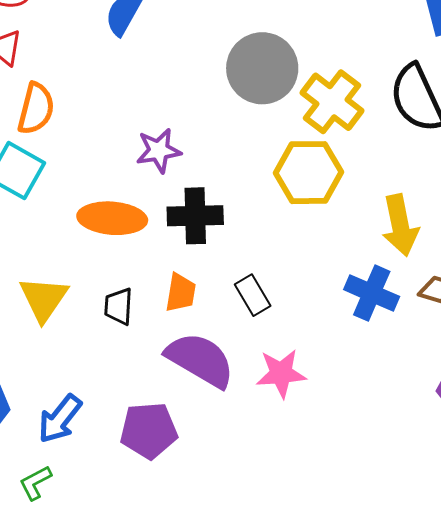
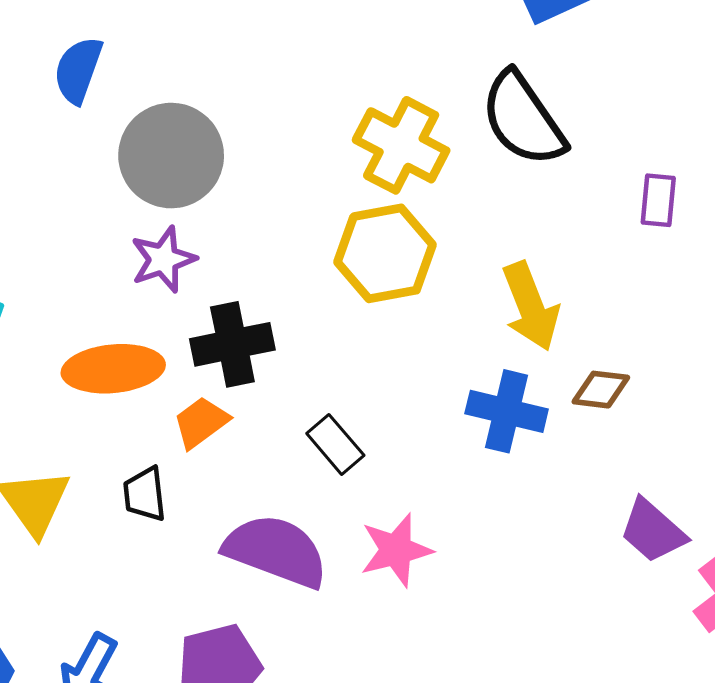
gray circle: (262, 68) -> (171, 156), moved
orange trapezoid: (181, 293) -> (201, 422), moved, turned -126

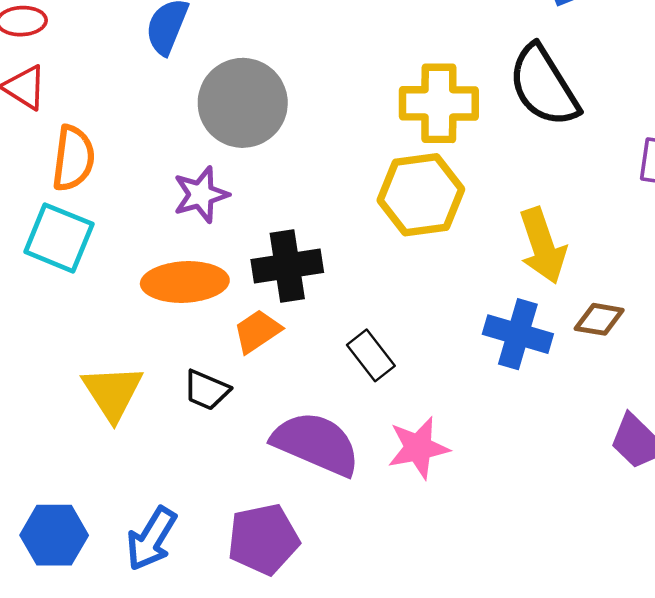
yellow cross: (401, 145) -> (439, 103), turned -30
purple star: (163, 259) -> (201, 195), moved
black trapezoid: (145, 494) -> (207, 390), turned -63

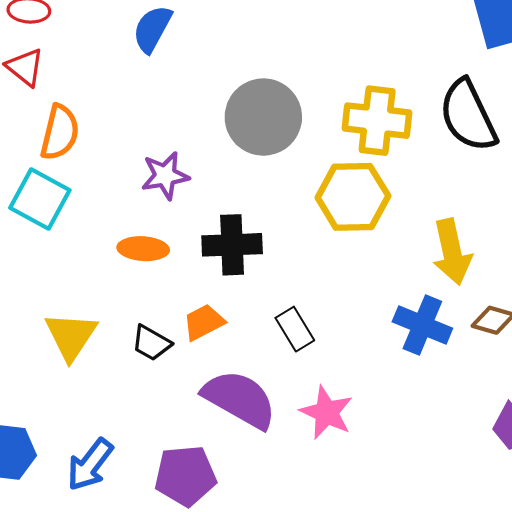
gray circle: (243, 103) -> (263, 117), moved
orange ellipse: (185, 282) -> (143, 249), size x0.7
orange trapezoid: (257, 331) -> (204, 322), moved
pink star: (418, 448) -> (327, 412), turned 30

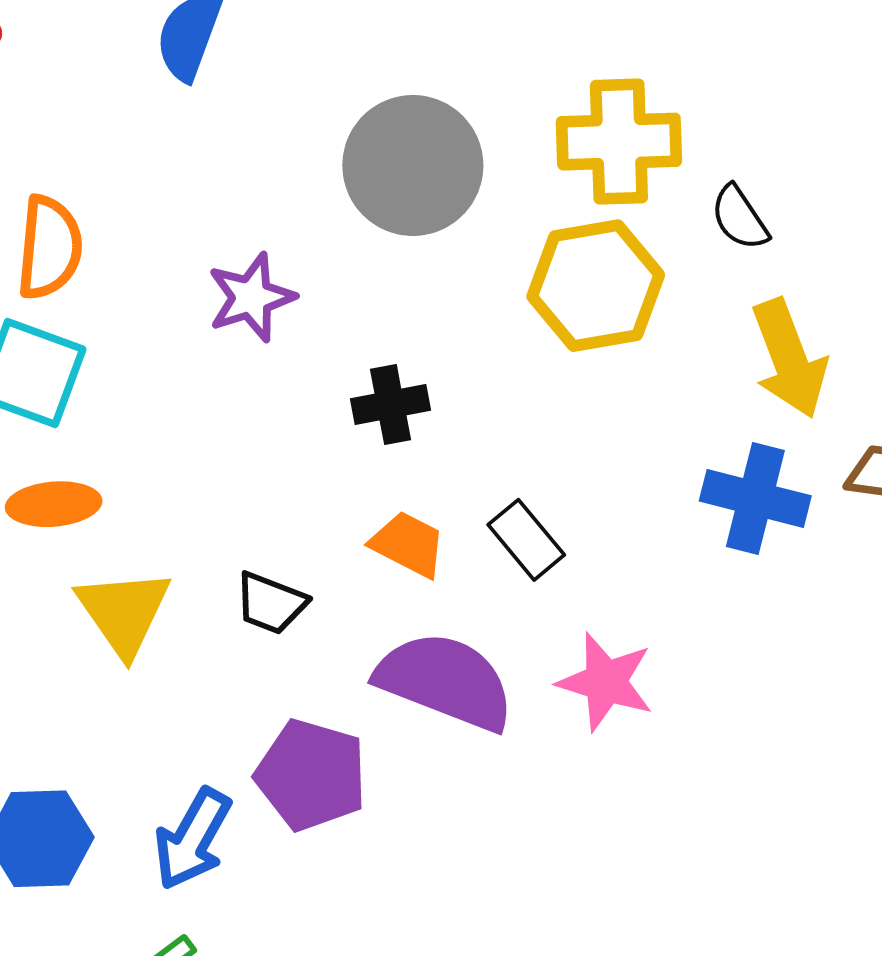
black semicircle: (468, 116) -> (740, 218), moved, size x0.5
black cross: (232, 245) -> (390, 404), size x0.7
orange ellipse: (143, 249) -> (54, 504), moved
orange trapezoid: (204, 322) -> (408, 544), moved, turned 63
purple pentagon: (185, 476) -> (311, 775), moved, turned 30

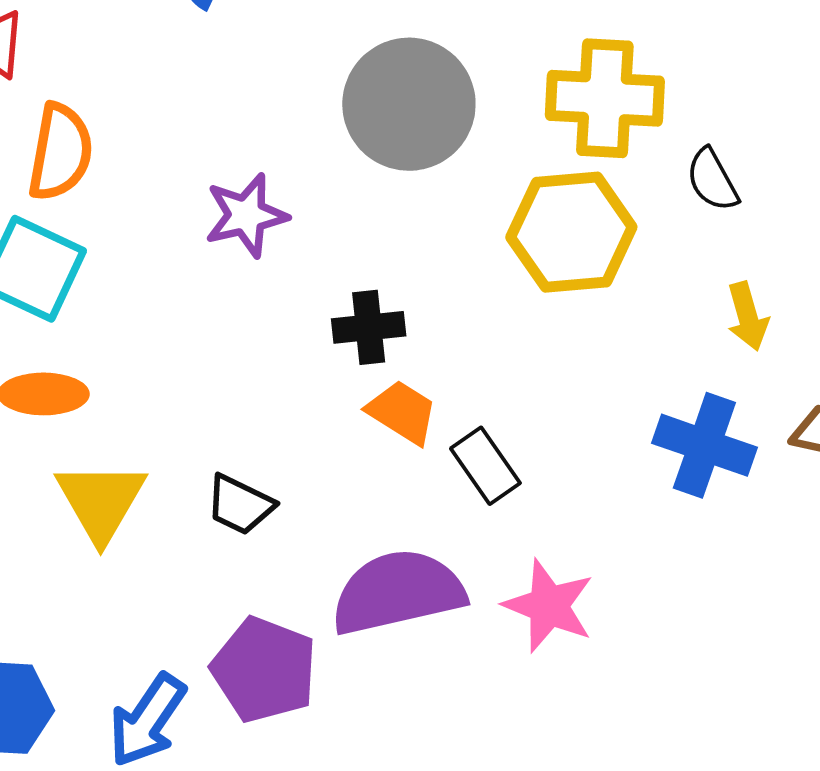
yellow arrow: (789, 359) -> (748, 316), size x0.6
orange trapezoid: (408, 544) -> (402, 412), moved
purple semicircle: (445, 681) -> (398, 592), turned -39

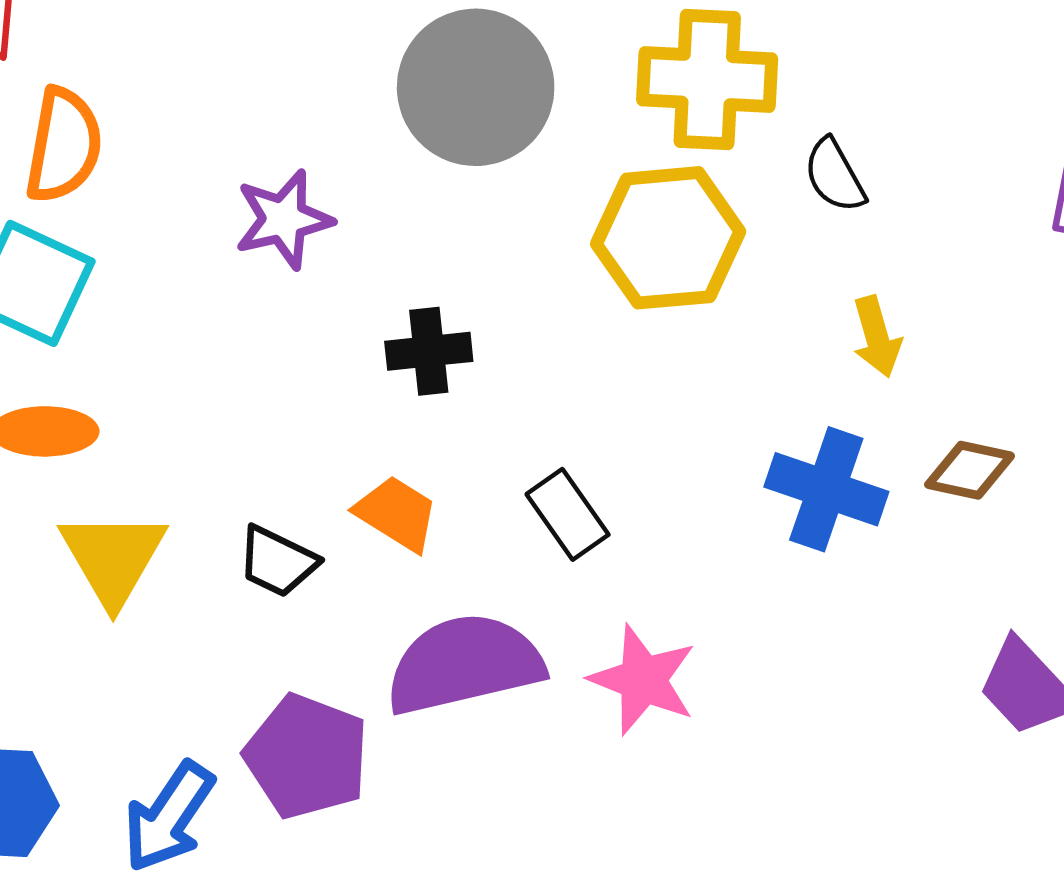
orange trapezoid: (402, 412) -> (397, 513), moved

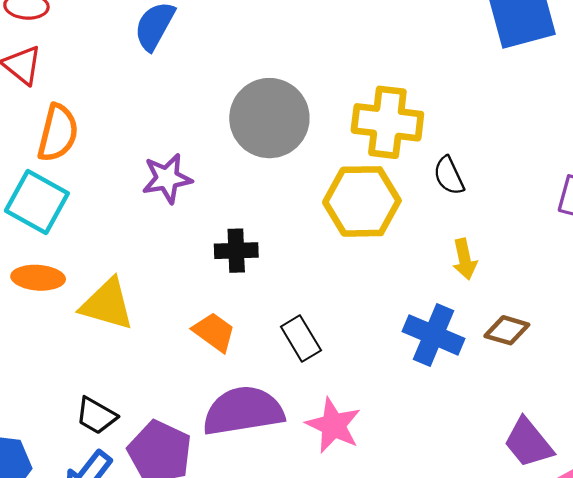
yellow triangle: (113, 558) -> (107, 304), moved, turned -48
black trapezoid: (277, 561) -> (96, 416), moved

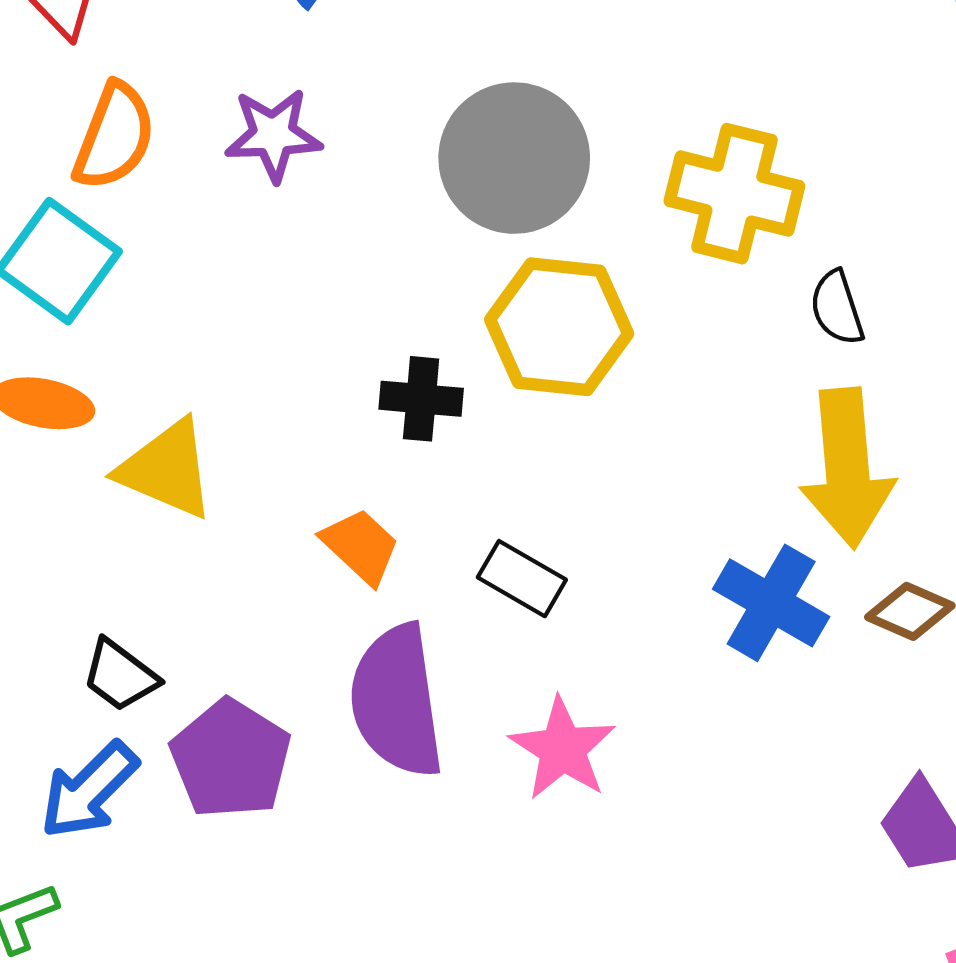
purple star: (167, 178) -> (273, 135), moved
yellow hexagon: (362, 201) -> (559, 327), moved
yellow arrow: (465, 259) -> (847, 468), size x2.0
black rectangle: (301, 339) -> (522, 579), turned -36
purple semicircle: (243, 411) -> (397, 701), turned -96

